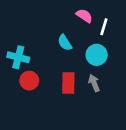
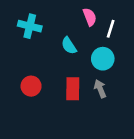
pink semicircle: (84, 16) -> (90, 17), turned 35
cyan cross: (18, 57) -> (30, 26), moved

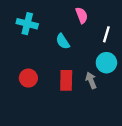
white line: (111, 29) -> (106, 34), moved
cyan circle: (103, 59) -> (106, 63), moved

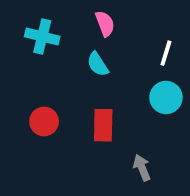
pink semicircle: (82, 15) -> (105, 24), moved
gray arrow: (91, 80) -> (142, 168), moved

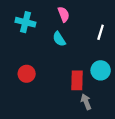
cyan circle: (166, 97) -> (101, 70), moved
red rectangle: (103, 125) -> (77, 80), moved

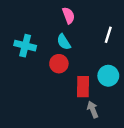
cyan cross: (25, 22) -> (25, 46), moved
red circle: (27, 74) -> (59, 64), moved

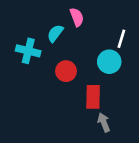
cyan semicircle: (64, 42) -> (55, 33), moved, turned 70
cyan circle: (108, 76) -> (109, 62), moved

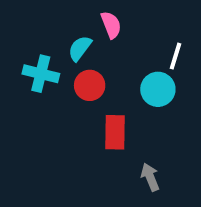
red circle: (66, 71) -> (90, 85), moved
red rectangle: (93, 97) -> (115, 132), moved

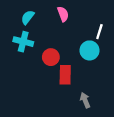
cyan semicircle: (80, 48) -> (28, 17), moved
red circle: (90, 85) -> (51, 57), moved

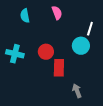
cyan semicircle: (28, 17) -> (25, 16), turned -48
cyan cross: (23, 42) -> (15, 54), moved

